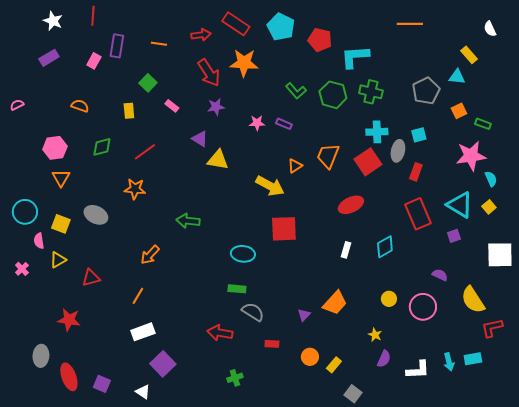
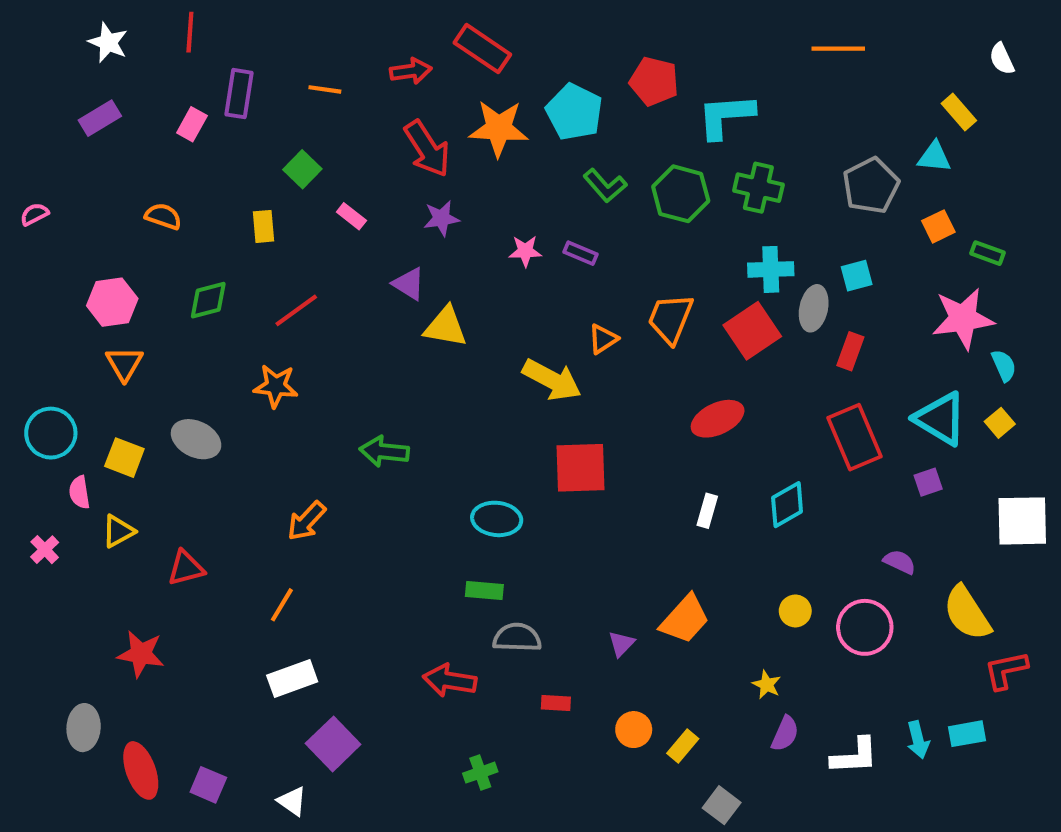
cyan pentagon: (281, 27) -> (574, 112), moved
gray semicircle: (253, 312) -> (517, 638), turned -30

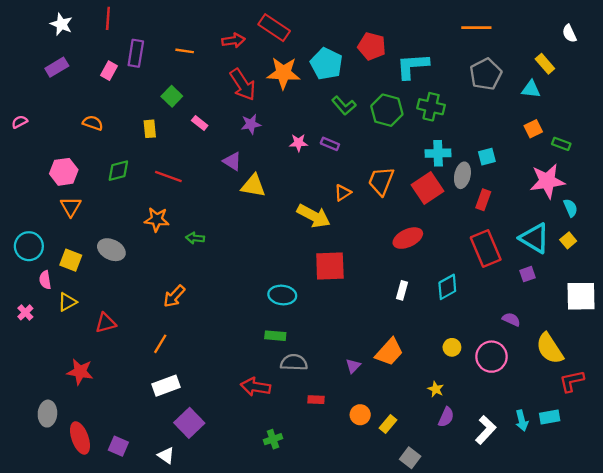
gray pentagon: (871, 186) -> (486, 74), moved
red line: (296, 310) -> (168, 176), turned 56
green arrow: (384, 451) -> (195, 238), moved, size x0.7
white L-shape: (855, 756) -> (486, 430), turned -44

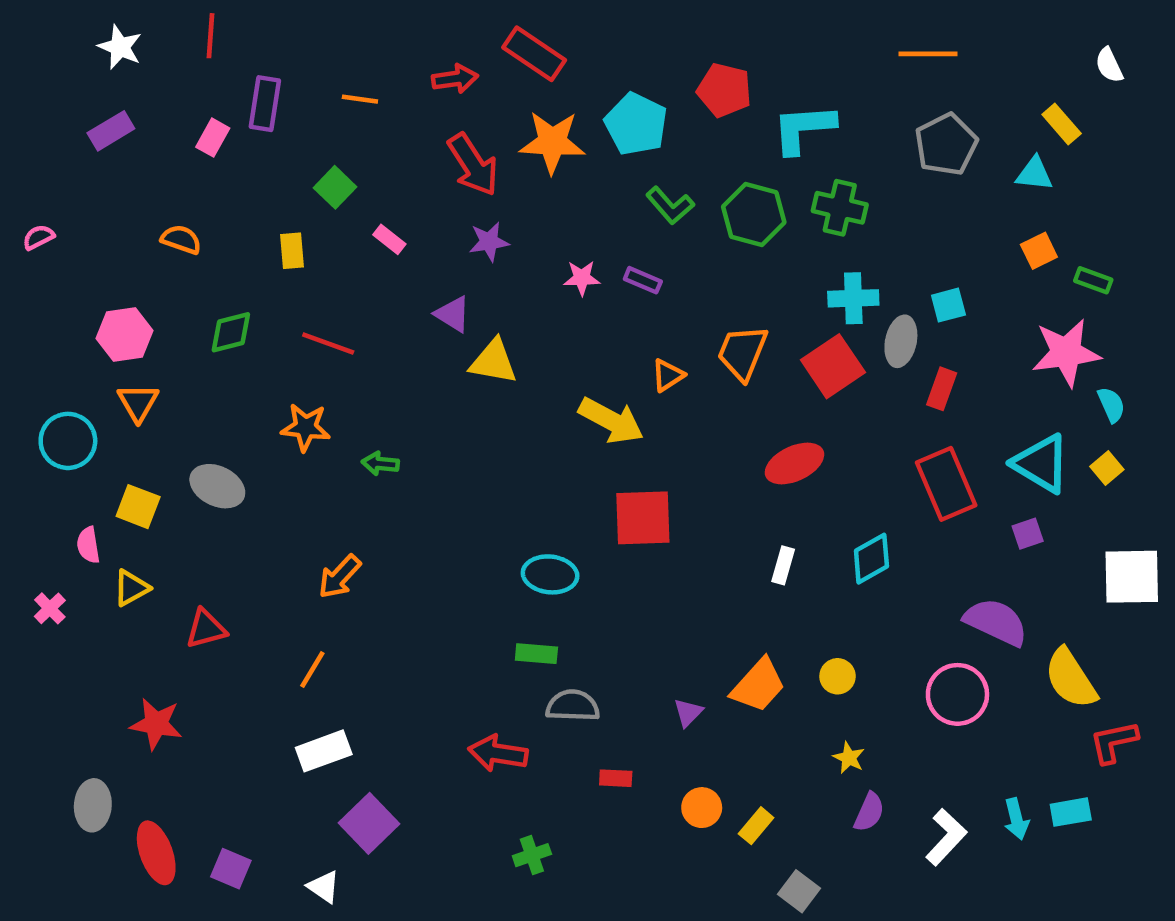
cyan circle: (29, 246) -> (68, 441), moved
purple semicircle: (511, 319) -> (996, 622), size x1.8
yellow circle: (452, 347) -> (838, 676), moved

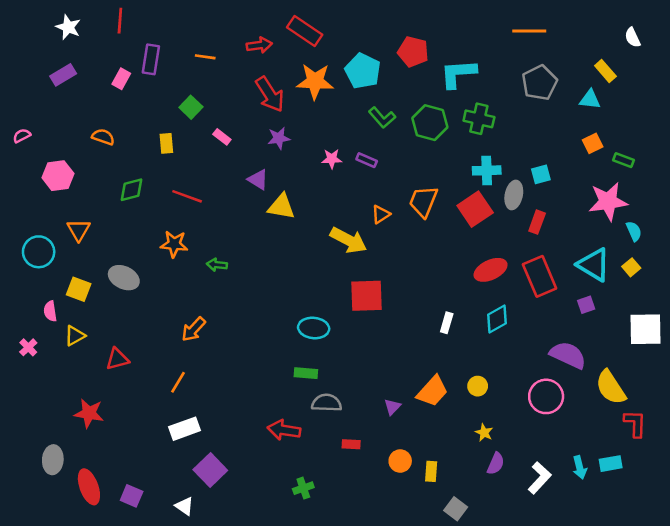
pink hexagon: (125, 334) -> (58, 176), moved
red ellipse: (794, 464) -> (491, 270), moved
red L-shape: (1114, 742) -> (635, 424), turned 104
yellow rectangle: (756, 826) -> (431, 471), turned -36

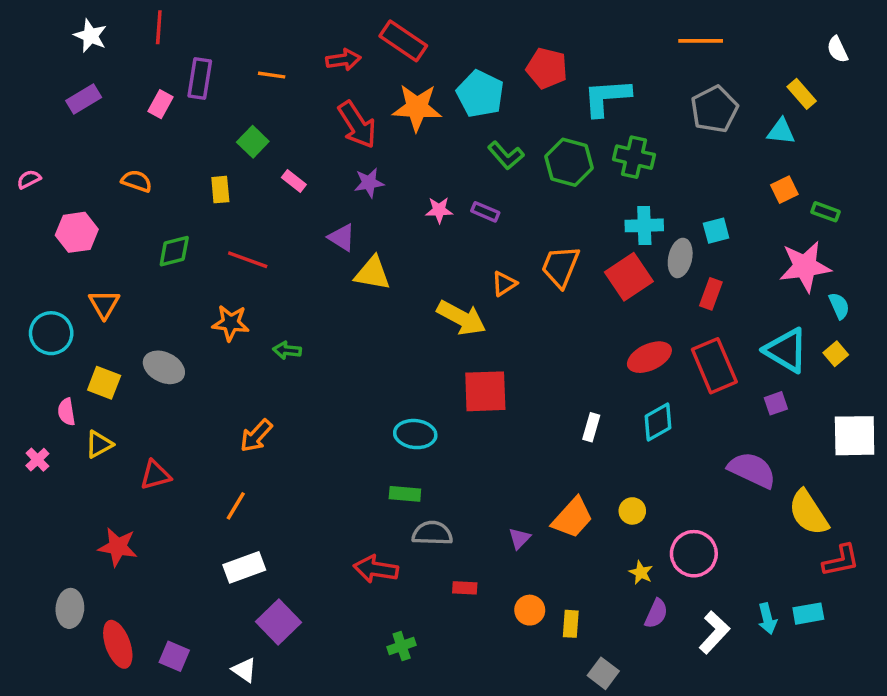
pink circle: (546, 396) -> (694, 554), moved
red L-shape: (635, 424) -> (841, 561), turned 76

